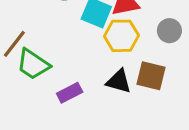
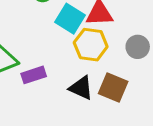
purple rectangle: (70, 93) -> (34, 75), moved

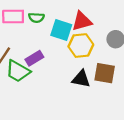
purple rectangle: (34, 75) -> (34, 58), moved

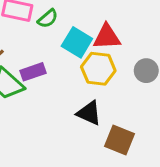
green semicircle: (36, 18) -> (48, 19), turned -56
brown square: (105, 73) -> (120, 140), moved

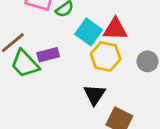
black triangle: (89, 113) -> (94, 95), turned 35

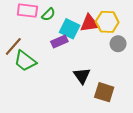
purple rectangle: (48, 55) -> (59, 42), moved
yellow hexagon: (106, 56) -> (107, 22), moved

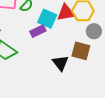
brown square: (104, 92) -> (81, 51), moved

